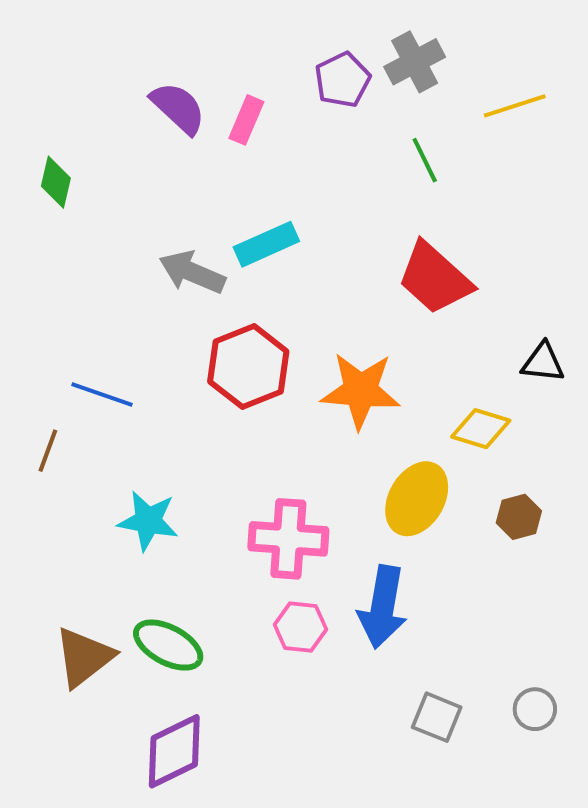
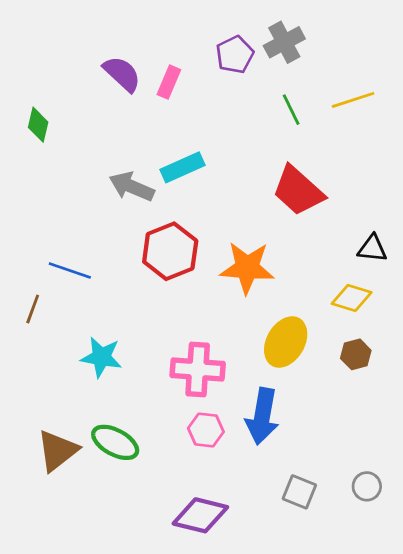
yellow line: (515, 106) -> (353, 100), moved
yellow diamond: (481, 429) -> (352, 298), moved
purple diamond: (174, 751) -> (200, 515), moved, turned 40

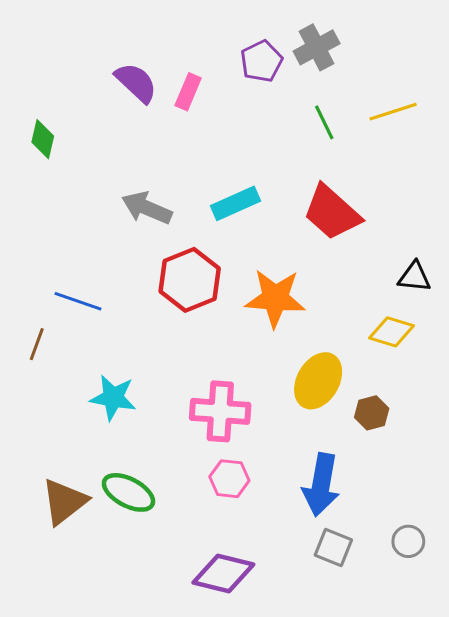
cyan rectangle: (183, 167) -> (236, 203), moved
brown hexagon: (356, 354) -> (372, 413), moved
blue arrow: (262, 416) -> (321, 485), moved

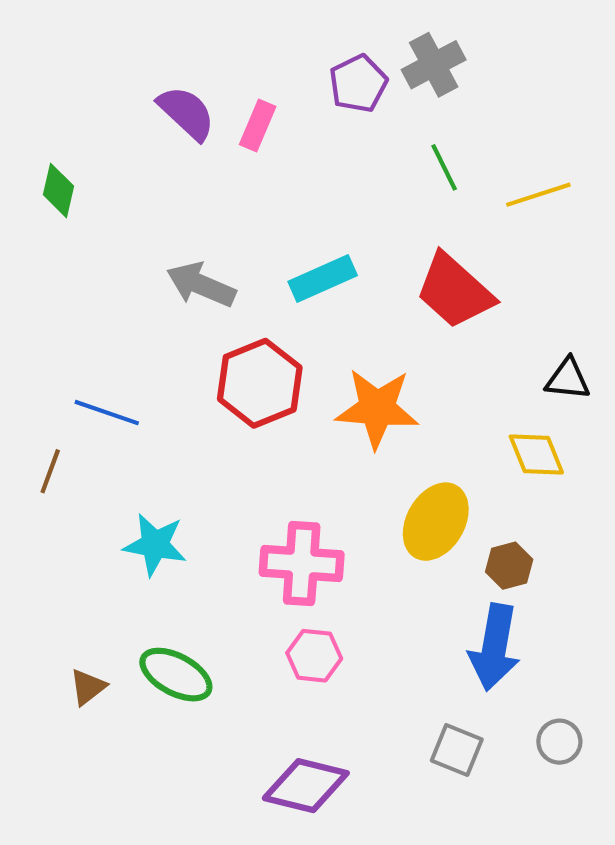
yellow line: (393, 112) -> (538, 195), moved
yellow diamond: (391, 332) -> (536, 454), turned 51
blue arrow: (321, 485) -> (494, 647), moved
brown triangle: (64, 502) -> (88, 687), size x0.6

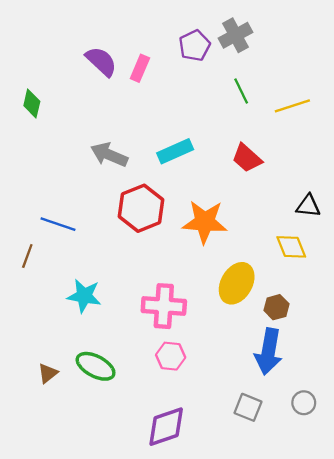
red trapezoid: (455, 291) -> (247, 158), size x0.7
purple diamond: (306, 786) -> (166, 427), turned -33

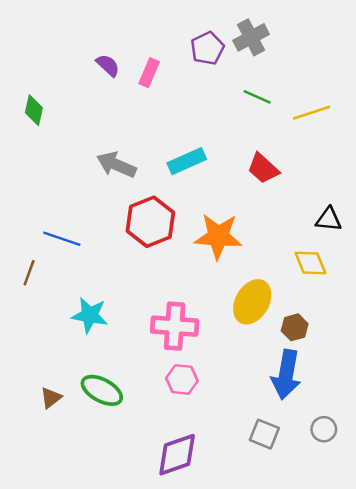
purple semicircle: (101, 61) -> (108, 65), size x0.7
green line: (241, 91) -> (257, 97), turned -40

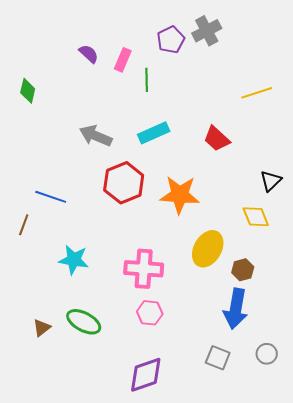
green line: (257, 97) -> (147, 80), moved, turned 65
black triangle: (329, 219) -> (271, 181), turned -50

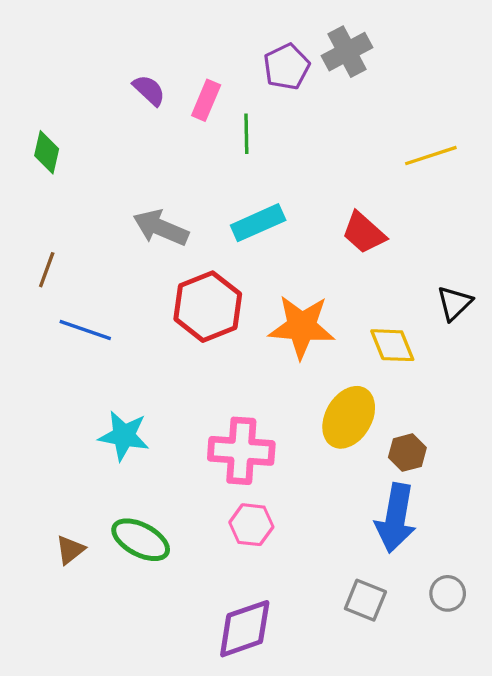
yellow diamond: (256, 217) -> (392, 345), moved
brown line: (24, 225) -> (47, 270), moved

